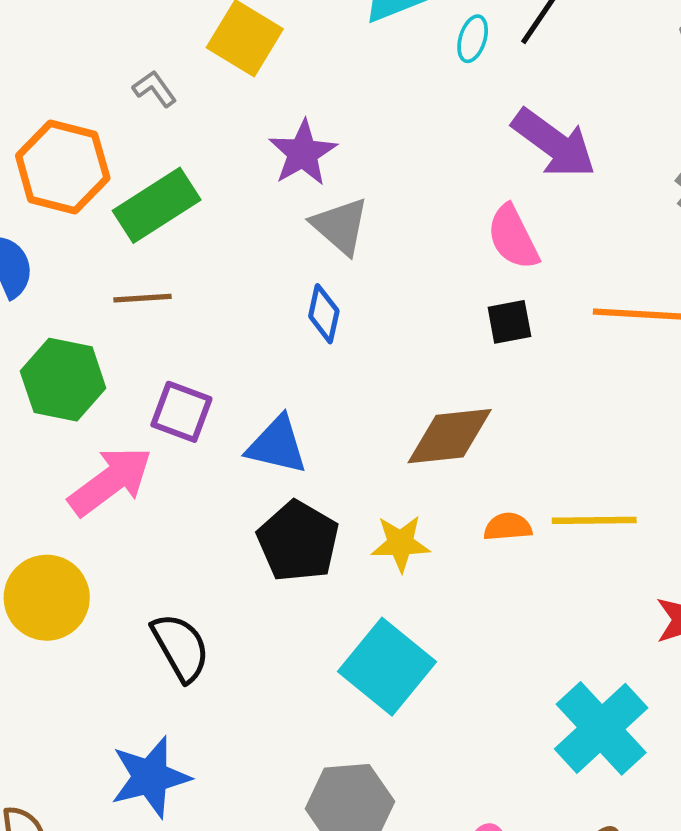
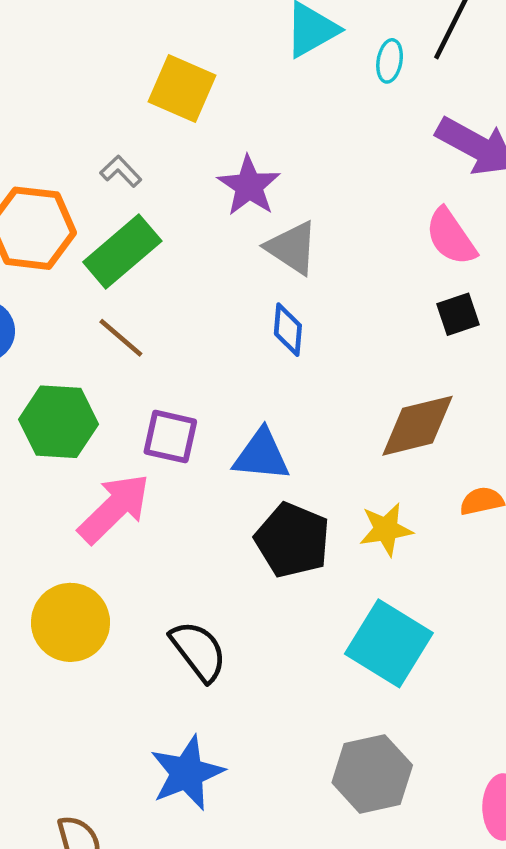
gray L-shape: (155, 89) -> (121, 171), moved
brown line: (142, 298) -> (121, 338), turned 52

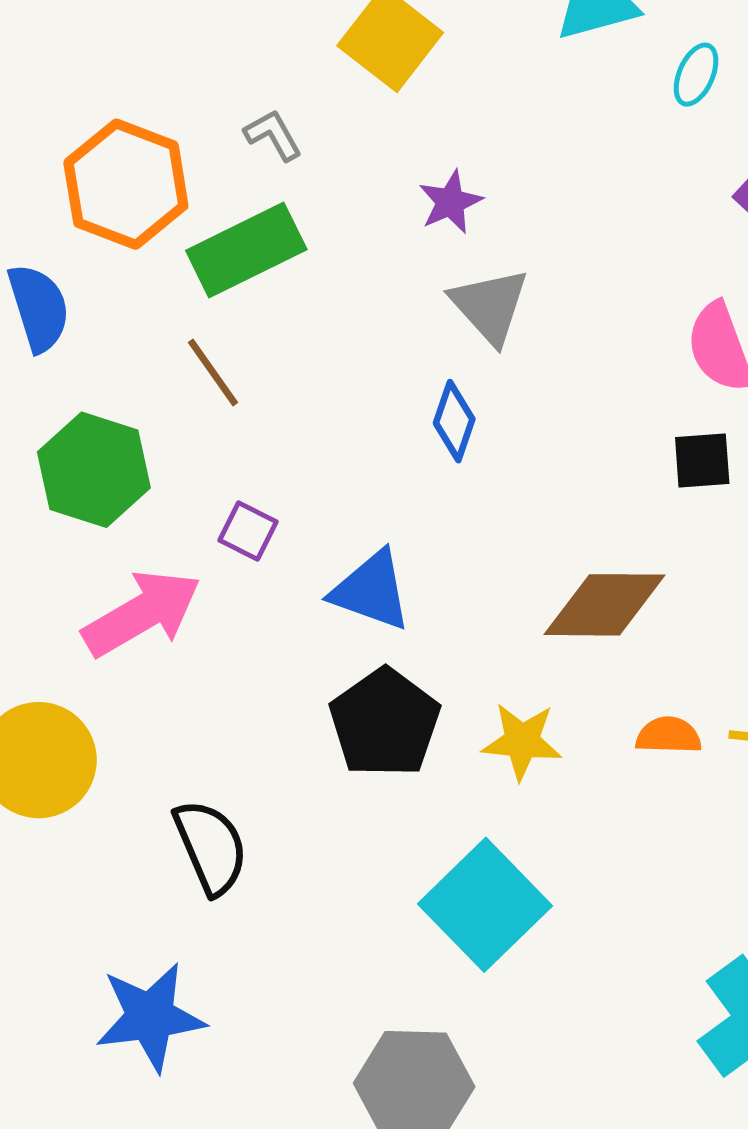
purple star: (249, 186) -> (450, 202), size x0.7
purple square: (170, 437) -> (248, 531), size x0.7

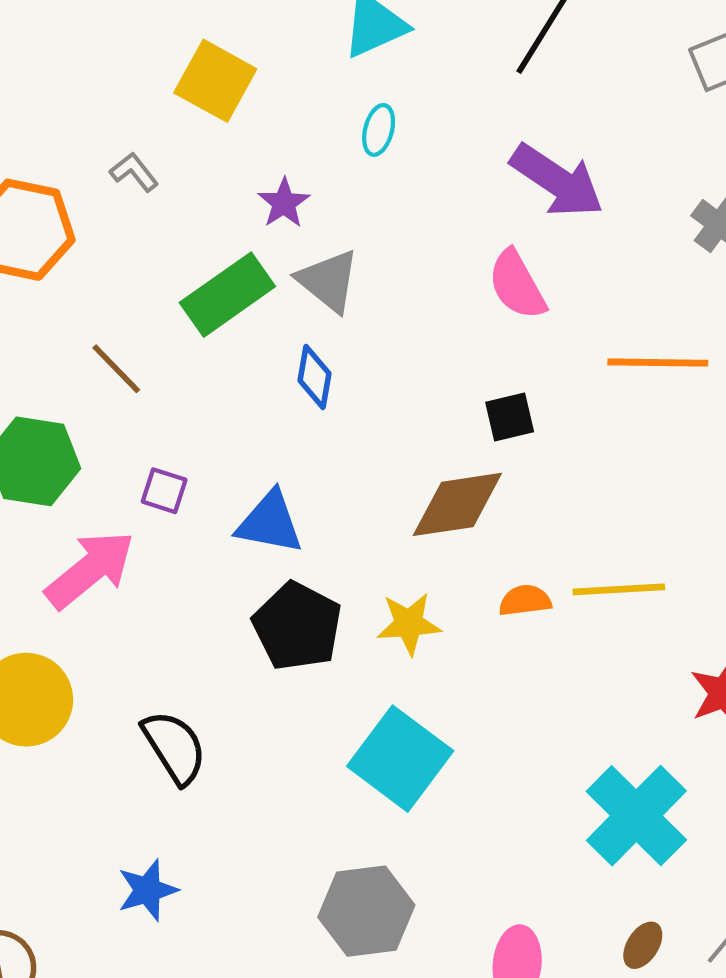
cyan ellipse: (696, 75) -> (379, 130), moved
green rectangle: (246, 250) -> (227, 295), moved
black square: (702, 460) -> (510, 417), moved
blue star: (150, 1017) -> (148, 890), size x0.7

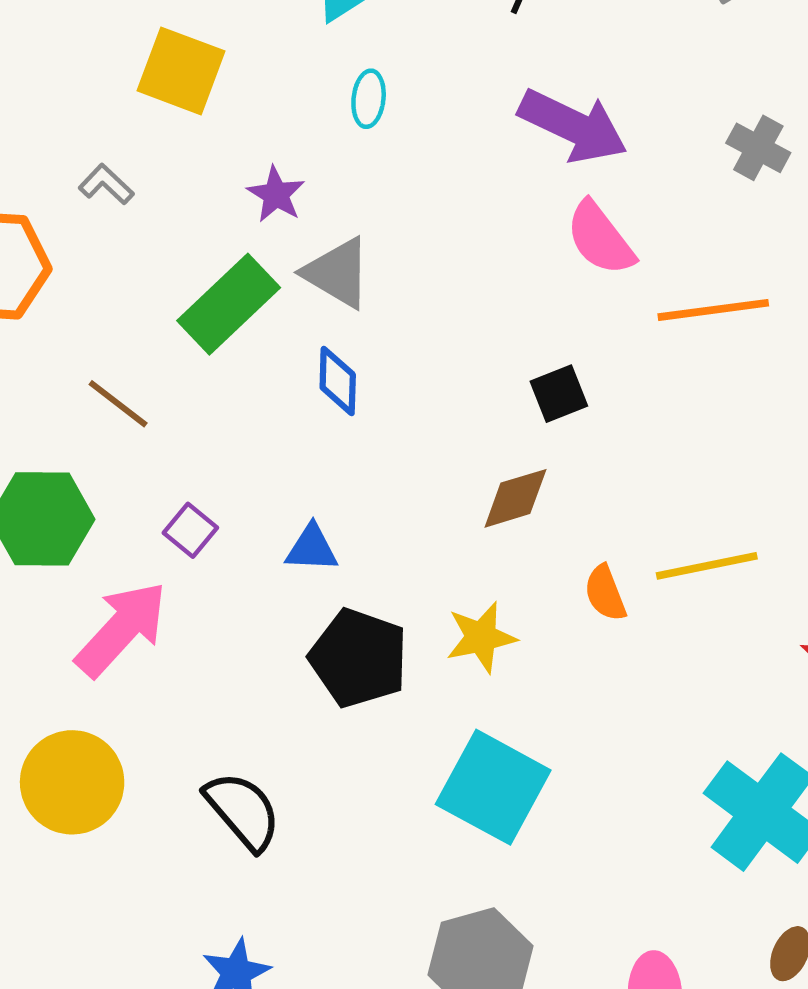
pink semicircle: (517, 285) -> (600, 238), moved
purple square: (164, 491) -> (190, 530), turned 30
brown diamond: (457, 504) -> (515, 498), size x0.7
blue triangle: (270, 523) -> (312, 548), size x0.7
orange semicircle: (525, 600) -> (605, 593), turned -96

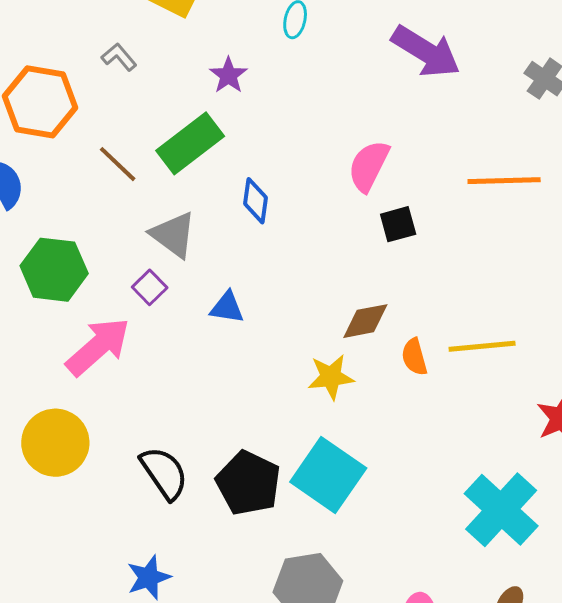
pink semicircle: (600, 238) -> (369, 166), moved, turned 58
gray triangle: (337, 273) -> (173, 235), moved
brown line: (118, 404) -> (118, 164), moved
brown diamond: (515, 498) -> (365, 321), moved
black pentagon: (359, 658) -> (248, 483), moved

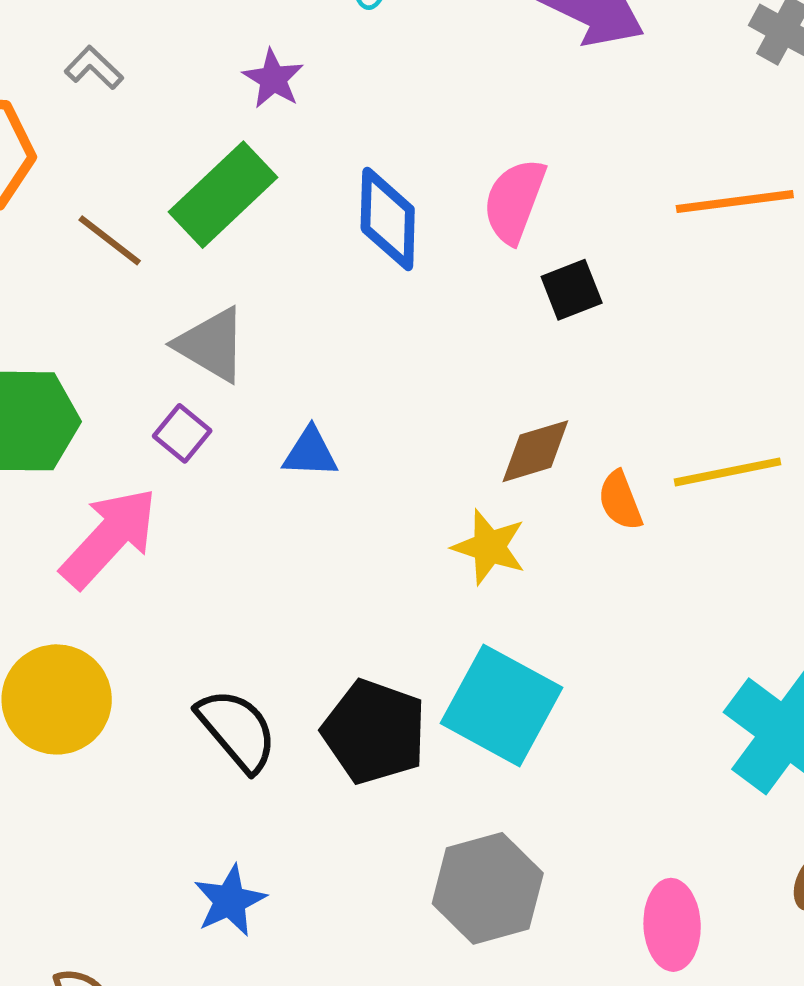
blue diamond: (255, 201) -> (388, 219), moved, size x1.4
yellow star: (331, 377) -> (489, 547), turned 30

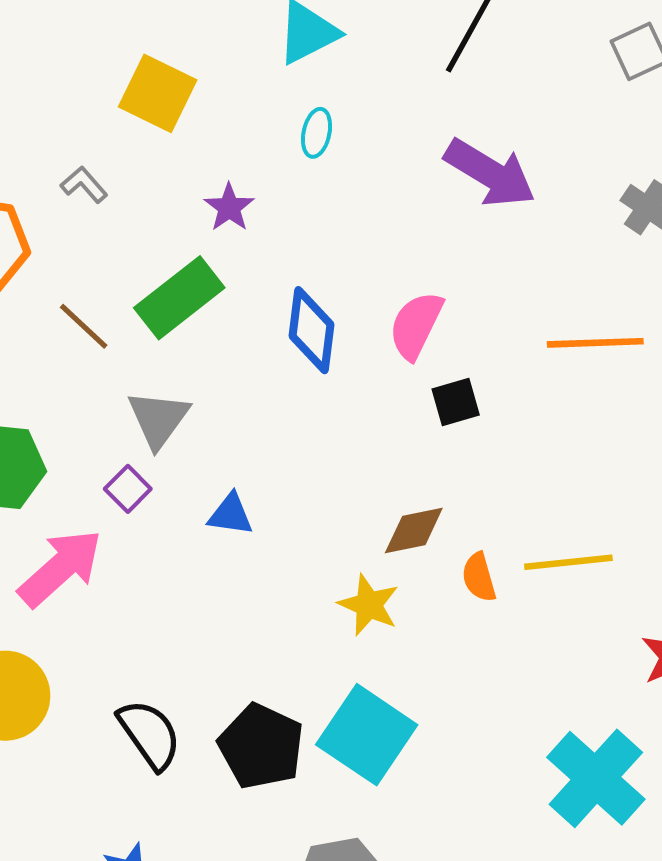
gray triangle: (211, 345) -> (158, 419), turned 30

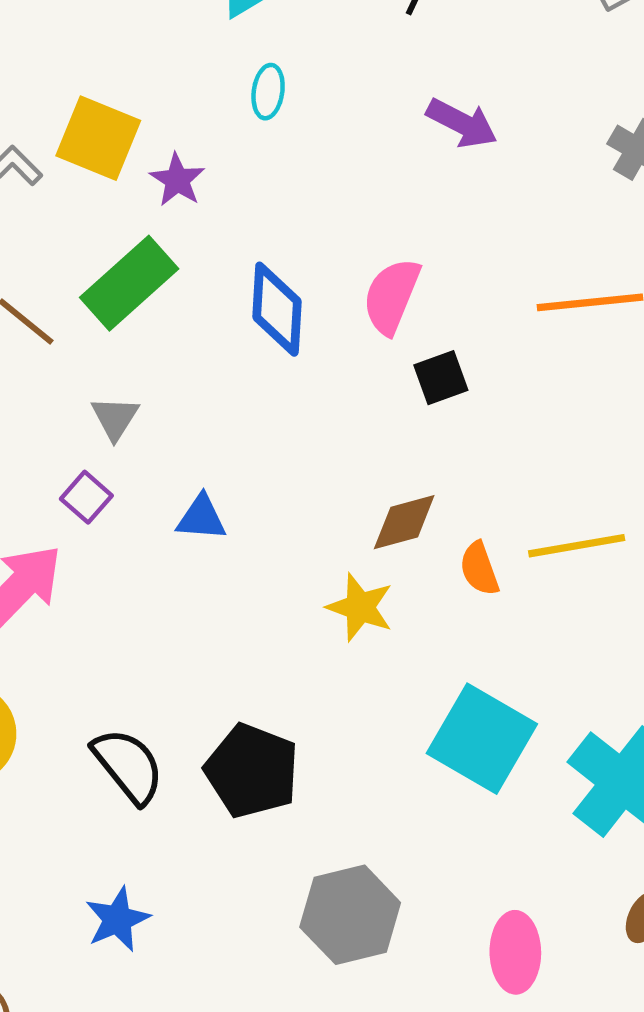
yellow square: (158, 93) -> (98, 138), moved
purple arrow: (490, 173) -> (462, 123), size x0.7
gray triangle: (158, 419) -> (115, 418), size x0.7
cyan square: (367, 735) -> (482, 739), moved

